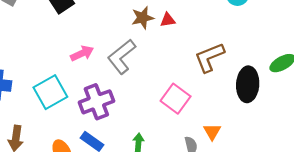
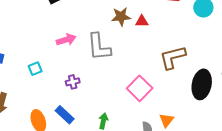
gray L-shape: (122, 57) -> (99, 47), turned -64
cyan square: (50, 92) -> (35, 69), size x0.5
purple cross: (96, 102) -> (73, 82), size x0.5

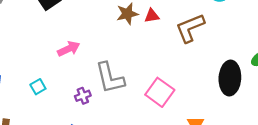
gray L-shape: (99, 47) -> (110, 78), moved
brown L-shape: (173, 57) -> (190, 28), moved

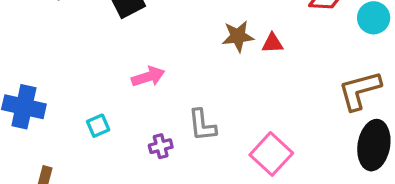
brown L-shape: (190, 28) -> (360, 90), moved
gray L-shape: (110, 78) -> (202, 125), size x0.7

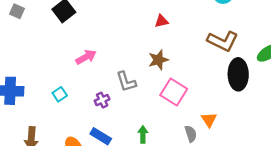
brown star: (238, 36) -> (158, 60), moved
brown L-shape: (360, 90) -> (223, 41), turned -128

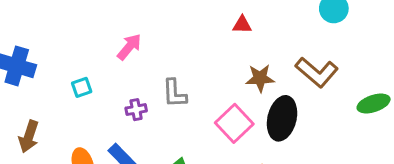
pink arrow: (86, 57) -> (129, 47), turned -36
brown star: (158, 60) -> (260, 78), moved
black ellipse: (238, 74) -> (282, 118), moved

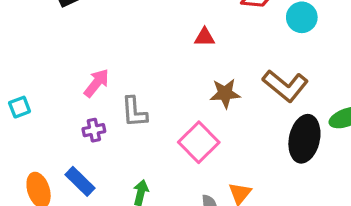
pink arrow: (129, 47) -> (96, 83), moved
cyan square: (82, 87) -> (20, 107), moved
black ellipse: (282, 118) -> (304, 139), moved

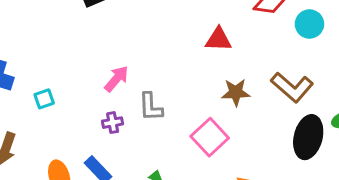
red triangle: (205, 37) -> (218, 39), size x1.4

